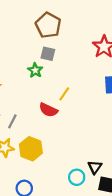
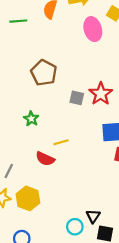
gray square: (48, 54) -> (77, 98), moved
yellow line: (64, 94) -> (61, 142), turned 40

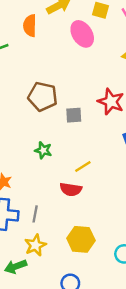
gray square: (77, 98) -> (74, 115), moved
yellow hexagon: (28, 198) -> (81, 239), moved

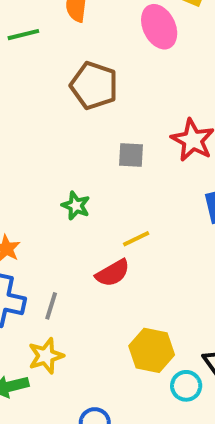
brown pentagon: (43, 97) -> (94, 86), moved
red semicircle: (71, 189) -> (113, 273), turned -45
yellow hexagon: (81, 239) -> (152, 350), moved

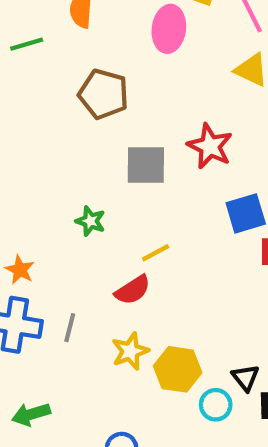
pink ellipse: (159, 27) -> (169, 29), turned 36
gray square: (131, 155) -> (146, 165), size x1.5
yellow star: (46, 356) -> (130, 351), moved

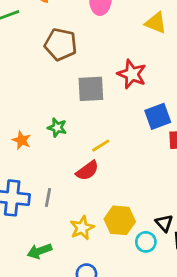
orange star: (20, 270) -> (22, 140), moved
yellow star: (130, 351) -> (82, 228), moved
green arrow: (31, 414) -> (39, 251), moved

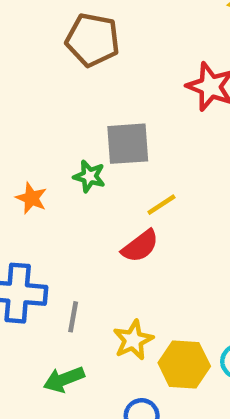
gray square: (91, 89) -> (128, 144), moved
gray line: (48, 198) -> (73, 317), moved
yellow hexagon: (120, 220) -> (184, 364), moved

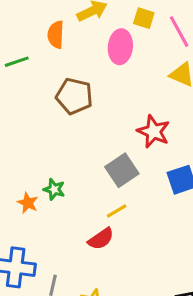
gray square: (128, 144) -> (122, 170), moved, turned -32
green star: (89, 176) -> (54, 189), moved

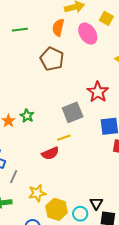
orange semicircle: (56, 35) -> (58, 27), moved
pink ellipse: (120, 47) -> (88, 34), turned -50

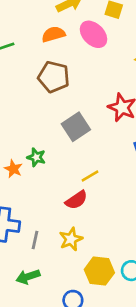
orange semicircle: (58, 27) -> (53, 34), turned 72
gray square: (73, 112) -> (76, 127), moved
yellow star: (37, 193) -> (71, 239), moved

